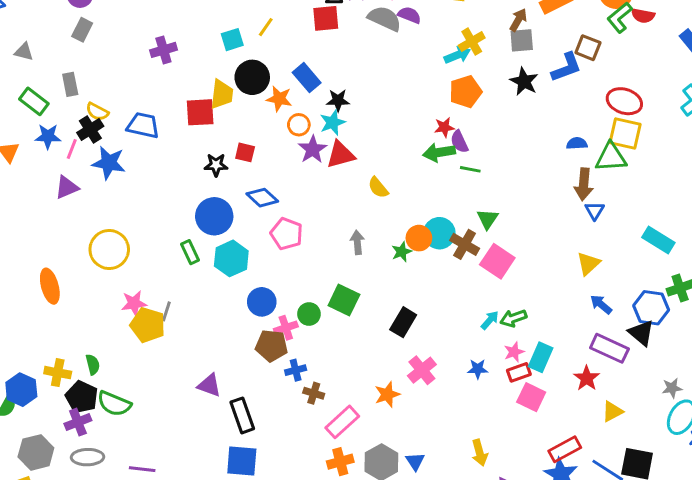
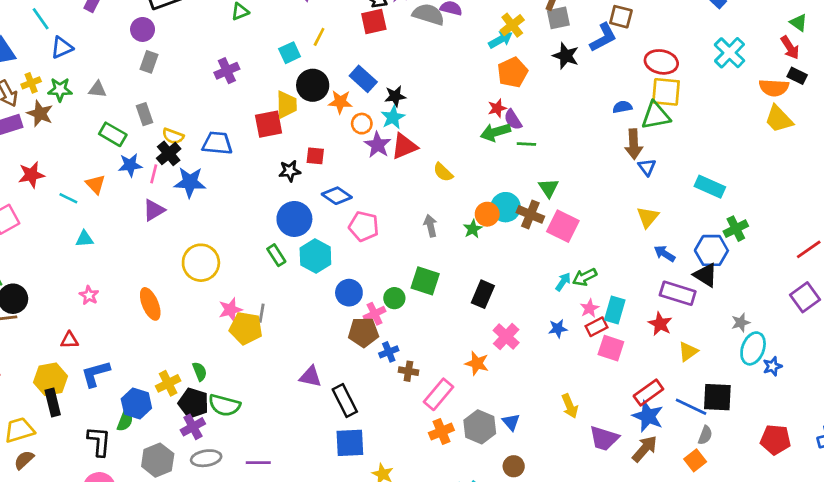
yellow cross: (58, 373) -> (168, 383), turned -30
orange star: (387, 394) -> (477, 363), turned -30

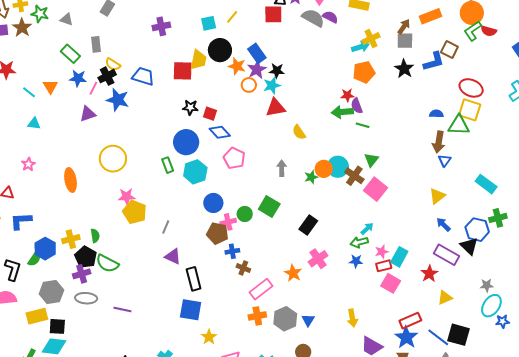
purple star: (378, 145) -> (257, 69), moved
red square: (315, 156) -> (210, 114), moved
green arrow: (585, 277) -> (359, 242), moved
gray line: (262, 313) -> (166, 227), moved

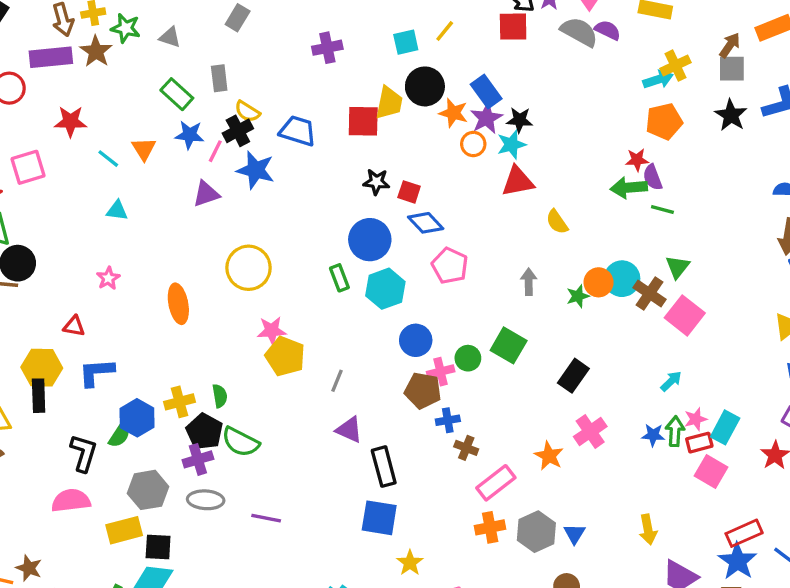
green arrow: (359, 242) -> (675, 431), moved, turned 108

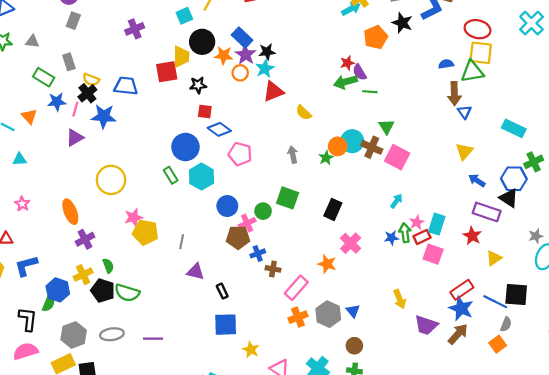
orange pentagon: (664, 121) -> (376, 37), moved
black star: (376, 182) -> (198, 85), moved
purple cross: (198, 459) -> (85, 239), moved
black rectangle: (384, 467) -> (222, 291), size x0.6

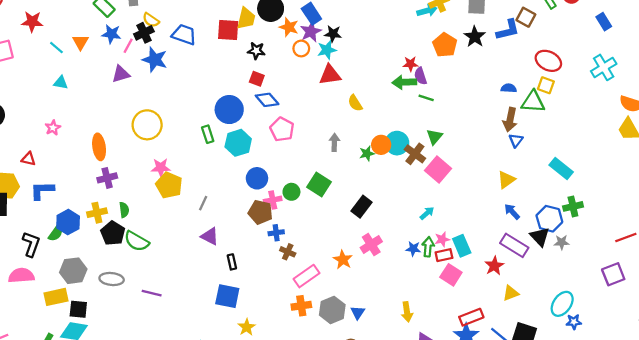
orange pentagon: (376, 37) -> (445, 45), turned -30
yellow square: (481, 53) -> (546, 85), size x0.7
cyan rectangle: (437, 224) -> (462, 246), turned -54
gray star: (536, 236) -> (562, 242), moved

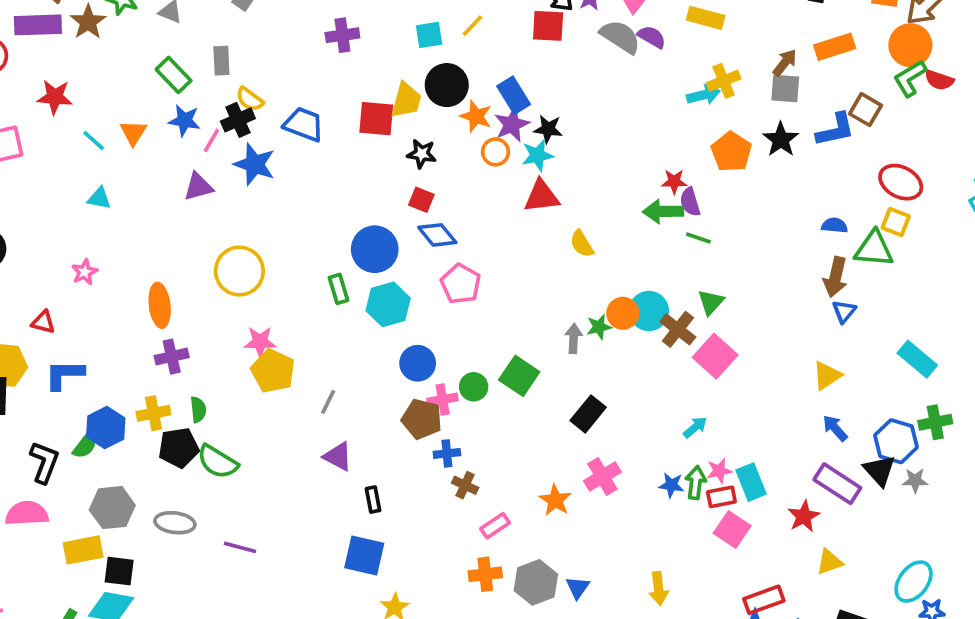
gray arrow: (334, 142) -> (574, 338), moved
black pentagon: (113, 233) -> (179, 448), turned 30
pink rectangle: (307, 276) -> (495, 526), size x0.7

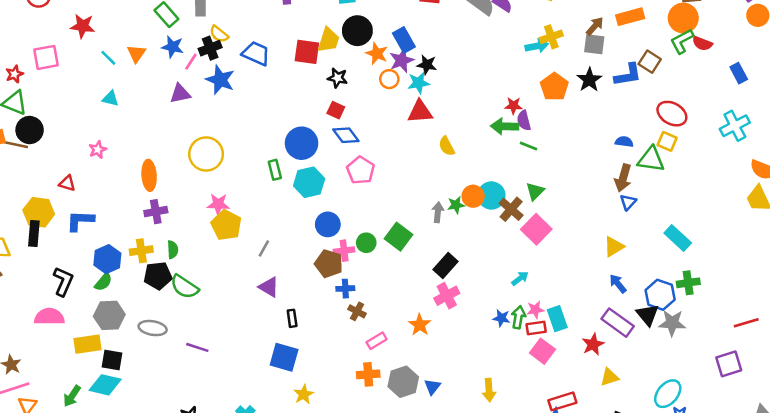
green semicircle: (85, 445) -> (103, 282), moved
pink cross: (602, 477) -> (447, 296), moved
gray star: (915, 480) -> (672, 323), size x1.5

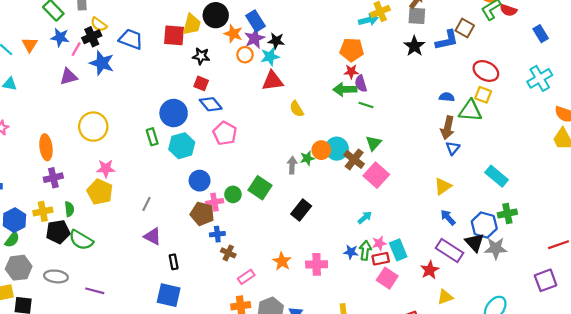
orange pentagon: (554, 87) -> (352, 50), moved, turned -30
yellow pentagon: (226, 225) -> (100, 192), moved
pink cross: (447, 296) -> (317, 264), moved, turned 30

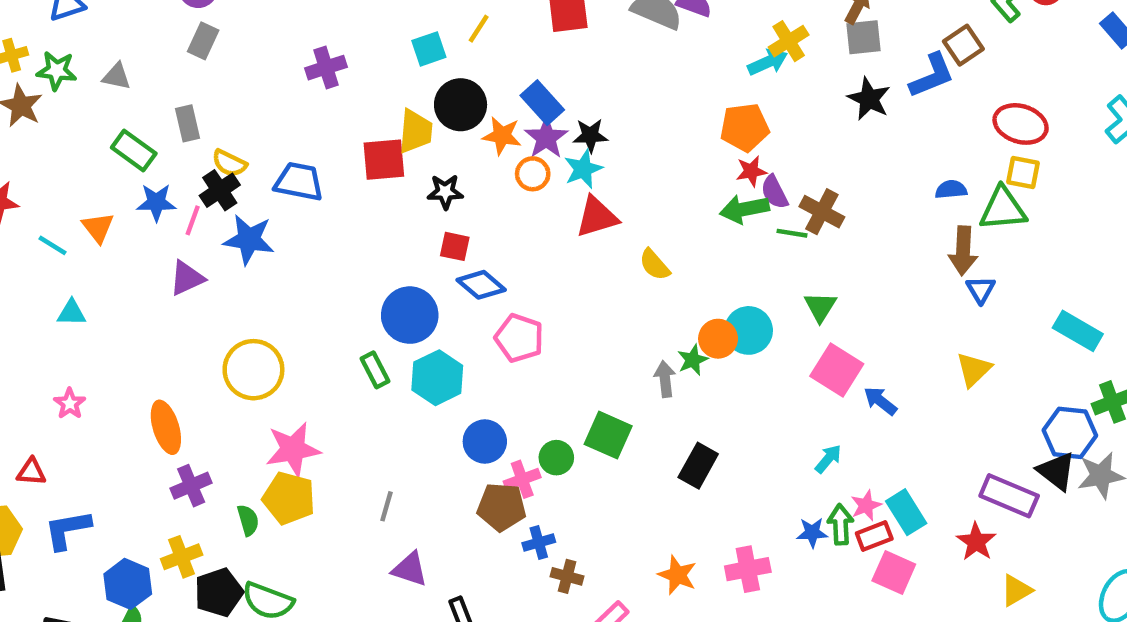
brown square: (465, 28) -> (963, 45), turned 36
brown cross: (354, 159) -> (822, 212), moved
pink star: (106, 169) -> (293, 449), size x1.4
green semicircle: (69, 209) -> (248, 520), moved
blue arrow: (448, 217) -> (880, 401), moved

